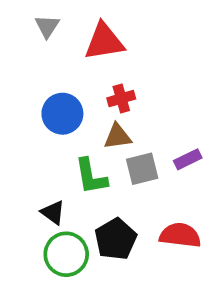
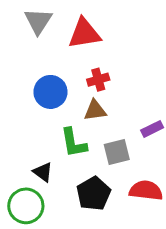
gray triangle: (47, 26) -> (38, 21), size x1.4
gray square: (142, 169) -> (117, 152), moved
green circle: (66, 254) -> (26, 206), moved

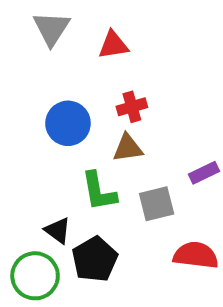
red triangle: (84, 33) -> (113, 45), size x0.7
black pentagon: (94, 194) -> (95, 259), moved

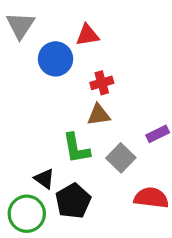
gray triangle: (52, 29) -> (20, 25), moved
blue circle: (68, 123) -> (55, 59), moved
gray square: (157, 204) -> (121, 158), turned -32

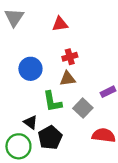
blue circle: (55, 59) -> (30, 69), moved

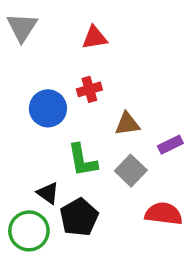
red cross: (70, 57) -> (89, 89), moved
brown triangle: (68, 79) -> (127, 124), moved

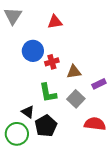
red cross: (89, 89) -> (52, 62), moved
blue circle: (48, 108) -> (33, 51), moved

